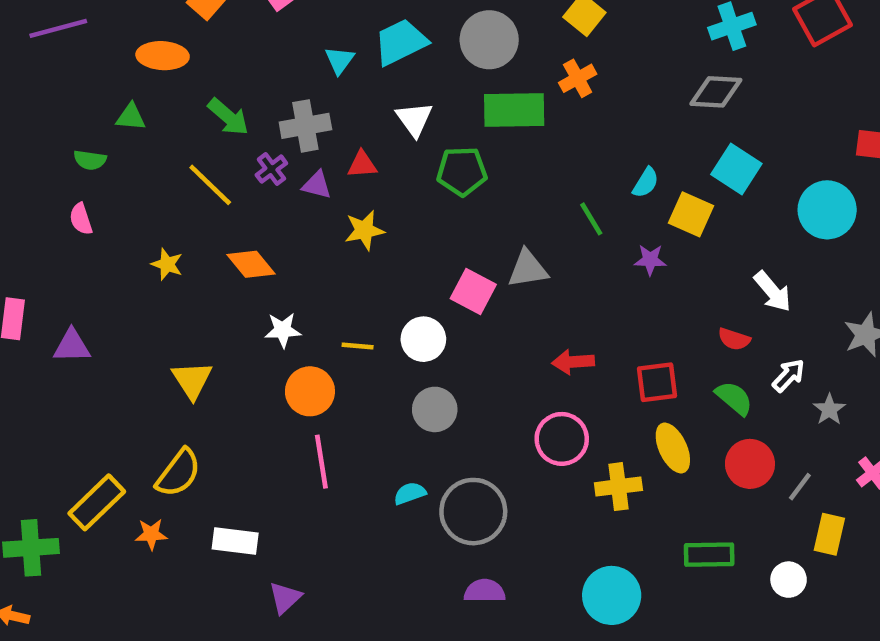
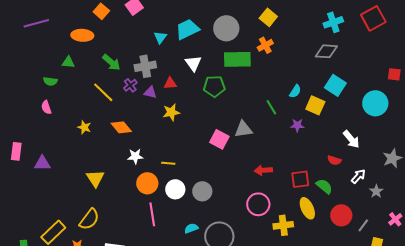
white circle: (423, 339) -> (175, 189), moved
green semicircle: (734, 398) -> (324, 186), moved

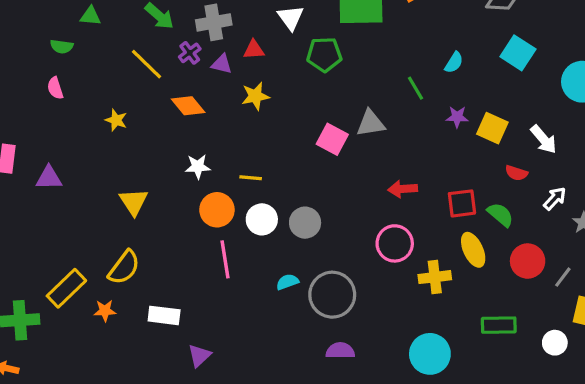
yellow square: (315, 105) -> (492, 128), moved
orange diamond: (121, 127) -> (188, 106), moved

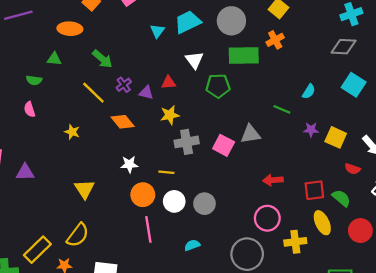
gray cross: (214, 22) -> (187, 142), moved
green line: (416, 88) -> (282, 109), turned -36
gray circle: (332, 295) -> (247, 254), moved

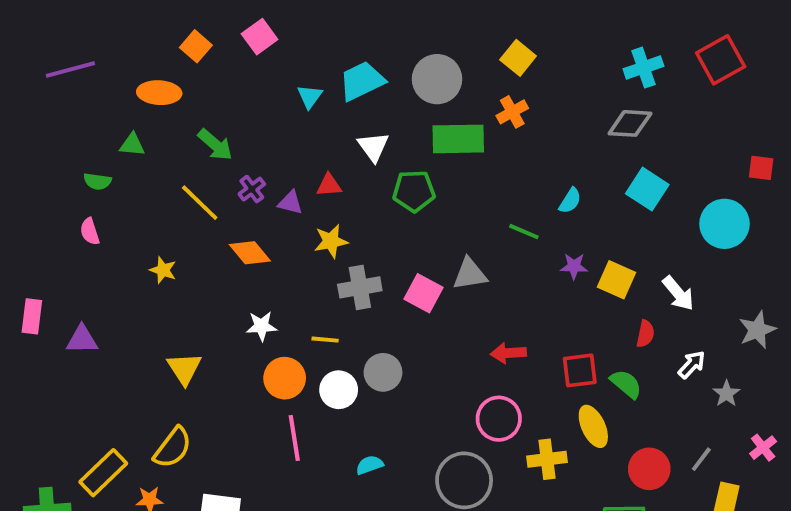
red semicircle: (353, 169) -> (645, 334), turned -96
gray circle: (204, 204) -> (383, 372), moved
red circle: (360, 231) -> (649, 469), moved

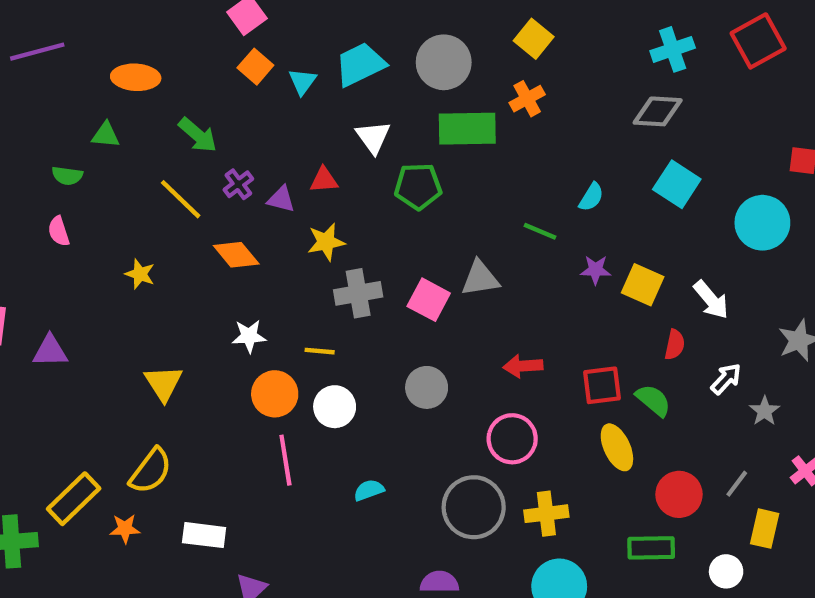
orange square: (196, 46) -> (255, 67), moved
gray circle: (383, 372) -> (427, 387), moved
yellow cross: (547, 459) -> (546, 514), moved

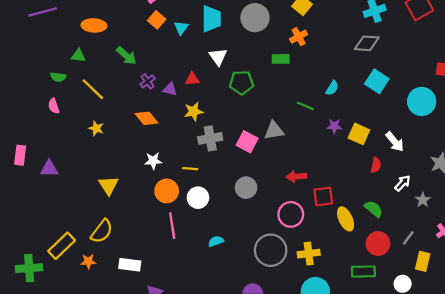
cyan trapezoid: (360, 64) -> (211, 19), turned 116
green rectangle: (467, 129) -> (281, 59), moved, size x0.6
yellow line: (181, 199) -> (93, 89), moved
red square: (602, 385) -> (323, 197), moved
green semicircle: (653, 400) -> (374, 209), moved

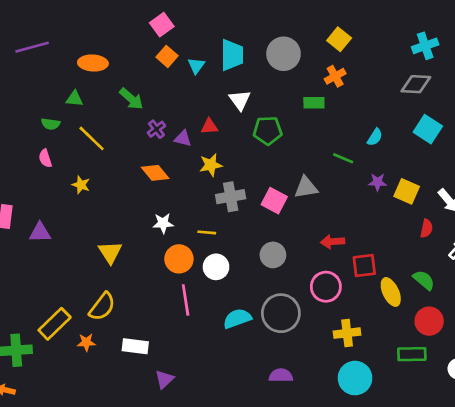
yellow star: (96, 128) -> (81, 185), moved
cyan semicircle: (216, 241) -> (237, 318), size x1.5
gray circle: (271, 250) -> (281, 313), moved

